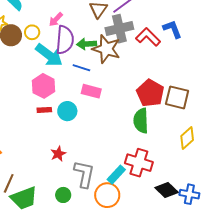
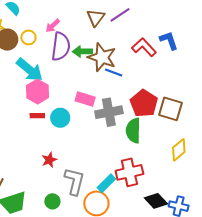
gray cross: (119, 29) -> (109, 112), moved
cyan arrow: (49, 55) -> (30, 70), moved
blue line: (81, 68) -> (114, 72), moved
red cross: (139, 163) -> (129, 172), turned -32

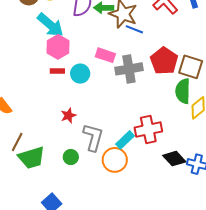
green semicircle: (133, 131) -> (183, 91), moved

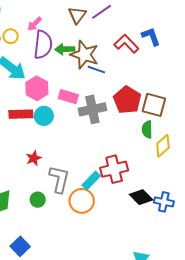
pink hexagon: (58, 47) -> (37, 88), moved
red rectangle: (57, 71) -> (21, 114), size x1.6
green semicircle: (183, 91) -> (147, 129), size x0.7

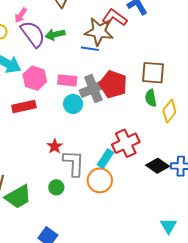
purple semicircle: (43, 45) -> (33, 34), turned -32
brown star: (84, 55) -> (99, 32), moved
red pentagon: (127, 100) -> (113, 84), moved
cyan circle: (44, 116) -> (73, 104), moved
red star: (34, 158) -> (55, 146), moved

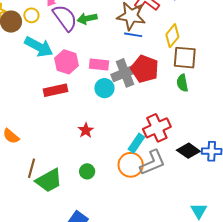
blue line: (90, 49) -> (133, 35), moved
yellow diamond: (169, 111) -> (172, 36), moved
gray L-shape: (74, 163) -> (153, 163), moved, turned 64

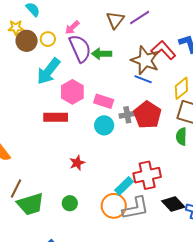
cyan arrow: (39, 47) -> (48, 71), turned 88
gray cross: (125, 73) -> (127, 115), size x0.6

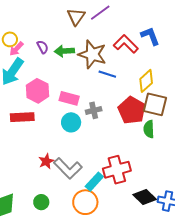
pink arrow: (72, 28) -> (16, 49), moved
purple semicircle: (80, 48) -> (43, 47), size x0.5
brown star: (145, 60) -> (92, 54), moved
red pentagon: (147, 115) -> (132, 110), moved
gray L-shape: (136, 208) -> (68, 168), moved, turned 60

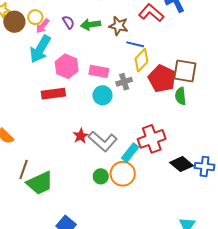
brown star: (92, 54) -> (119, 26), size x0.7
yellow diamond: (146, 81) -> (142, 60), moved
green circle: (41, 202) -> (101, 176), moved

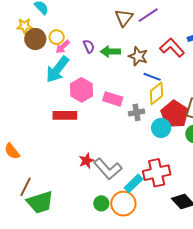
cyan circle: (102, 95) -> (161, 128), moved

